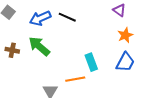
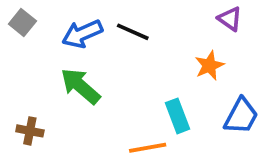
orange star: (125, 35) -> (209, 66), moved
brown cross: (12, 50) -> (30, 131), moved

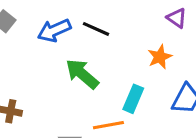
green arrow: (80, 86) -> (82, 74), moved
cyan rectangle: (178, 116) -> (133, 99), turned 44

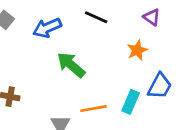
black line: (96, 29) -> (96, 17), moved
cyan rectangle: (133, 99) -> (131, 102), moved

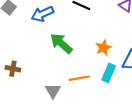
orange star: (137, 50) -> (103, 48), moved

